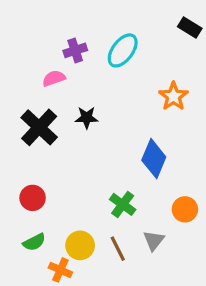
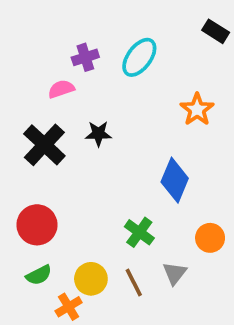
red circle: (33, 198) -> (37, 225), size x1.4
orange cross: (60, 270) -> (69, 307), turned 35

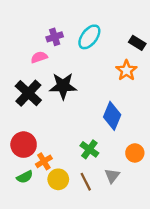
black rectangle: (216, 31) -> (137, 43), moved
black star: (98, 134) -> (63, 86), size x1.6
orange cross: (69, 307) -> (44, 161), moved

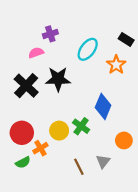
cyan ellipse: (89, 37) -> (88, 49), moved
green cross: (89, 149) -> (81, 126), moved
yellow circle: (58, 179) -> (59, 131), moved

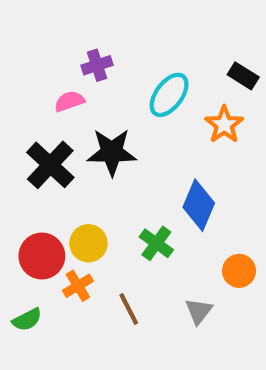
yellow circle: (59, 131) -> (88, 243), moved
green semicircle: (23, 162) -> (27, 320), moved
brown line: (79, 167) -> (129, 309), moved

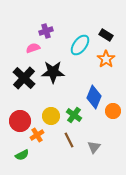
black rectangle: (243, 76) -> (106, 35), moved
yellow circle: (88, 243) -> (51, 116), moved
orange circle: (239, 271) -> (113, 111), moved
brown line: (129, 309) -> (69, 140), moved
green semicircle: (27, 320) -> (22, 155), moved

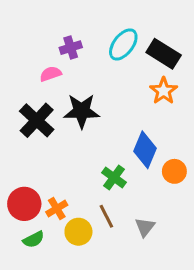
black rectangle: (106, 35) -> (164, 54), size x1.5
cyan ellipse: (80, 45) -> (123, 44), moved
yellow circle: (51, 116) -> (78, 232), moved
red circle: (20, 121) -> (24, 204), moved

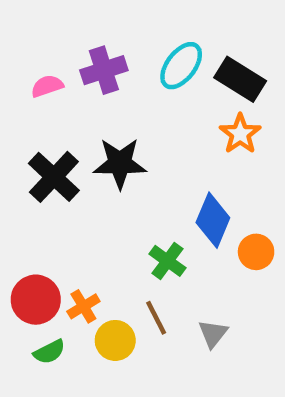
purple cross: (71, 48) -> (104, 70), size x1.4
pink semicircle: (51, 74) -> (47, 86), moved

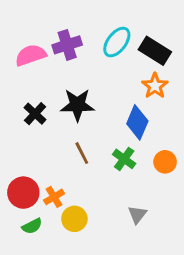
pink semicircle: (47, 86) -> (31, 55), size x1.5
black cross: (54, 177) -> (35, 114), size x0.7
blue diamond: (213, 220) -> (137, 122), moved
green cross: (167, 261) -> (124, 159), moved
brown line: (156, 318) -> (82, 153), moved

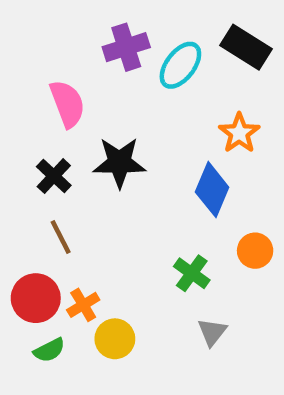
purple cross: (67, 45) -> (126, 47), moved
black rectangle: (155, 51) -> (246, 47), moved
pink semicircle: (31, 55) -> (67, 104), moved, turned 88
brown line: (82, 153) -> (61, 237), moved
green cross: (124, 159) -> (192, 273), moved

